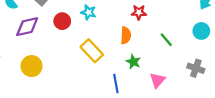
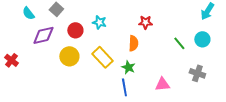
green line: (166, 40) -> (179, 43), moved
green star: (133, 62) -> (128, 67), moved
yellow circle: (32, 66) -> (69, 56), moved
pink triangle: (158, 80) -> (162, 84), turned 42

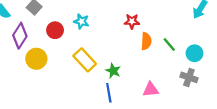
purple diamond: (43, 35) -> (20, 36), turned -45
cyan circle: (202, 39) -> (194, 53), moved
orange semicircle: (133, 43) -> (146, 41), moved
yellow circle: (69, 56) -> (36, 59), moved

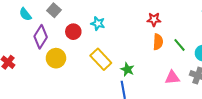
red star: (132, 21) -> (154, 19), moved
pink triangle: (151, 89) -> (172, 78), moved

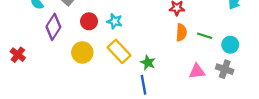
cyan star: (98, 23) -> (115, 21), moved
green line: (179, 45) -> (205, 36), turned -32
yellow circle: (56, 58) -> (82, 52), moved

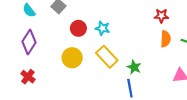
purple diamond: (53, 27) -> (29, 42), moved
red cross: (18, 55) -> (28, 77), moved

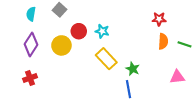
cyan semicircle: (29, 10) -> (31, 14), turned 48
yellow circle: (72, 58) -> (61, 45), moved
red cross: (28, 77) -> (30, 78), turned 32

